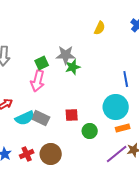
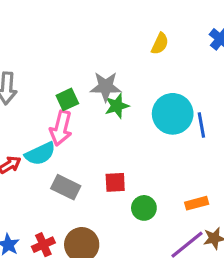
cyan circle: (116, 107) -> (173, 114), moved
cyan semicircle: (25, 118) -> (40, 154), moved

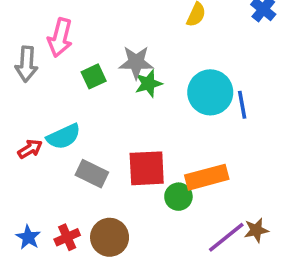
pink arrow: (61, 128) -> (60, 38), moved
red square: (115, 182) -> (147, 168), size x1.6
orange rectangle: (197, 203) -> (207, 177), moved, size x1.6

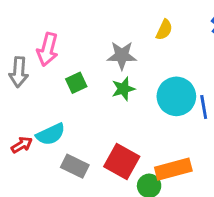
gray star: (136, 62) -> (122, 55), moved
red square: (147, 168) -> (122, 162), turned 32

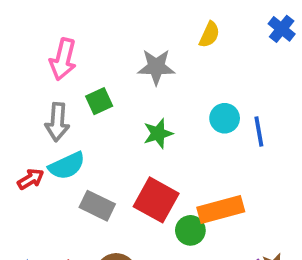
gray arrow: (19, 72) -> (57, 122), moved
green star: (123, 89) -> (158, 133), moved
cyan circle: (176, 96) -> (225, 118), size x0.6

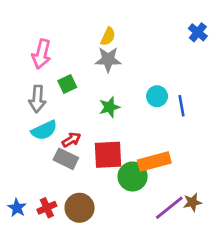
yellow semicircle: (209, 35) -> (108, 36), moved
red arrow: (31, 179) -> (71, 140), moved
red square: (156, 200) -> (108, 155), turned -32
green circle: (190, 230) -> (133, 176), size x1.4

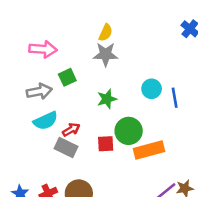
pink arrow: (41, 54) -> (43, 49), turned -100
gray arrow: (37, 99) -> (39, 91), turned -105
red square: (108, 155) -> (106, 144), size x0.6
green circle: (133, 176) -> (129, 131), moved

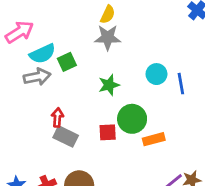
pink arrow: (43, 49) -> (19, 32), moved, turned -36
cyan semicircle: (46, 121) -> (43, 54), moved
red arrow: (71, 130) -> (57, 117), moved, turned -54
orange rectangle: (149, 150) -> (154, 139), size x0.7

